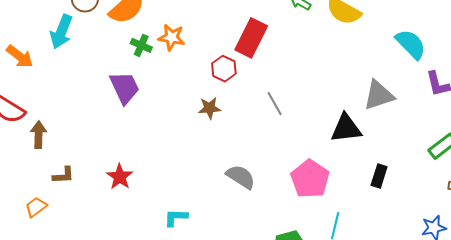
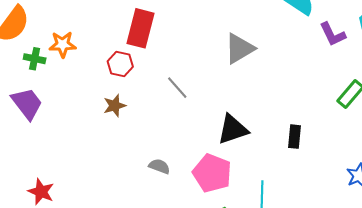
gray triangle: (379, 95) -> (239, 49), moved
black triangle: (346, 128) -> (233, 129), moved
gray semicircle: (241, 177) -> (159, 166), size x0.7
pink pentagon: (310, 179) -> (212, 173), moved

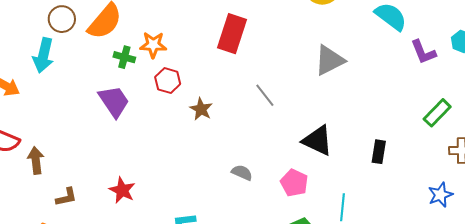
red hexagon: (120, 64) -> (168, 81), moved
brown star: (115, 106) -> (201, 109), turned -30
black triangle: (233, 129) -> (318, 140), turned 40
pink pentagon: (212, 173) -> (294, 183), size x0.7

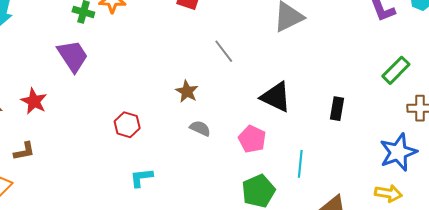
red hexagon: (168, 81) -> (127, 125), moved
brown star: (201, 109) -> (187, 91), moved
red star: (122, 190) -> (34, 101), moved
blue star: (440, 195) -> (398, 152), size x1.5

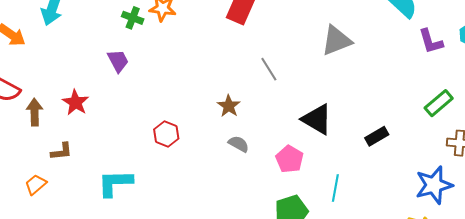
purple trapezoid: (73, 56) -> (118, 61), size x0.7
black rectangle: (337, 109) -> (377, 136), turned 45
cyan L-shape: (141, 178) -> (115, 183), moved, size x1.5

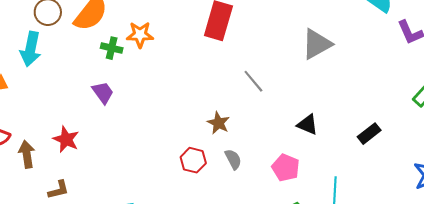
black triangle: (317, 119) -> (308, 125), size x0.7
red hexagon: (166, 134) -> (193, 160), moved
gray semicircle: (239, 144) -> (233, 159), turned 40

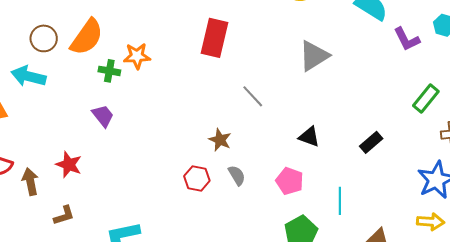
cyan arrow: (31, 49) -> (28, 76), turned 96

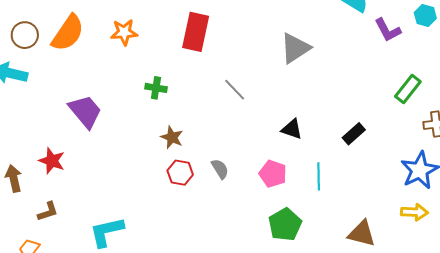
orange star: (137, 56) -> (124, 32), moved
green cross: (109, 71) -> (156, 88), moved
purple trapezoid: (103, 116) -> (85, 111), size x1.5
brown star: (220, 140) -> (172, 137), moved
cyan line: (340, 201) -> (319, 176), moved

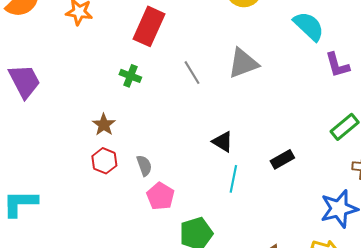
green cross: (156, 88) -> (130, 76), moved
gray line: (235, 90) -> (192, 73), moved
pink pentagon: (273, 174) -> (160, 196), moved
cyan line: (319, 176) -> (233, 179), moved

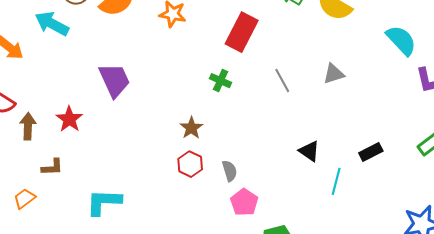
gray triangle: (243, 63) -> (334, 74), size x0.7
black rectangle: (282, 159) -> (371, 152), moved
cyan line: (233, 179) -> (336, 181), moved

